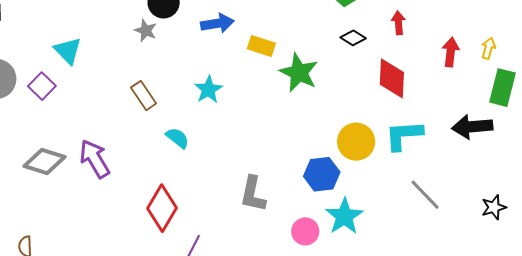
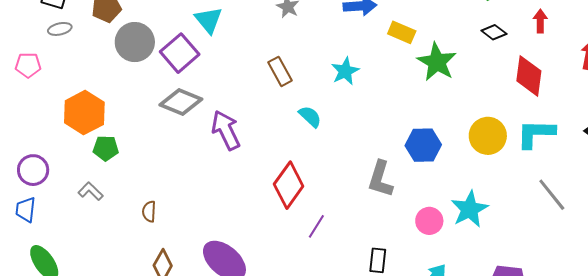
purple square: (42, 86) -> (180, 53), size x1.4
gray diamond: (44, 162) -> (181, 102), moved
blue hexagon: (322, 174) -> (423, 145), moved

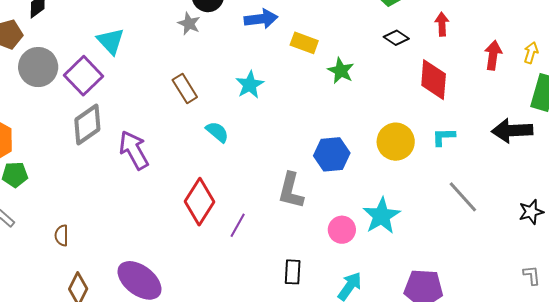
green star: (437, 62) -> (341, 71), size x0.7
gray diamond: (181, 102) -> (87, 125), turned -54
cyan L-shape: (536, 134) -> (443, 137), size x0.6
purple line: (316, 226) -> (238, 225), moved

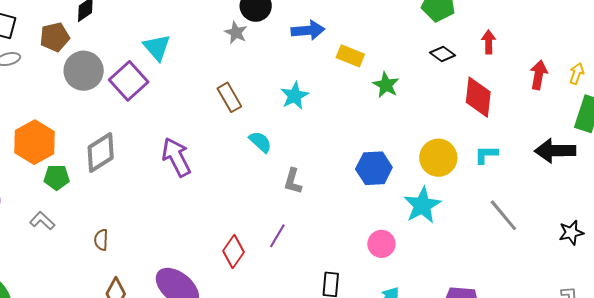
gray diamond: (87, 125) -> (101, 153), moved
gray L-shape: (291, 191) -> (293, 181), moved, size x0.7
red diamond: (199, 202) -> (234, 252), moved, size x0.7
cyan star: (382, 216) -> (422, 205), moved

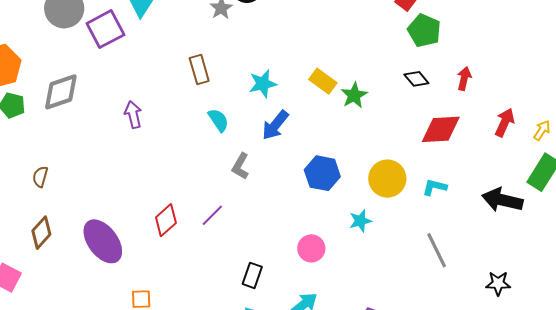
blue arrow: (308, 30) -> (275, 125), moved, turned 120
yellow rectangle: (350, 56) -> (323, 81), moved
red diamond: (478, 97) -> (441, 129), turned 66
purple arrow: (176, 157) -> (133, 115), size x0.7
cyan star: (422, 205) -> (360, 221), size x0.6

